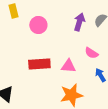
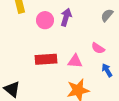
purple arrow: (79, 22) -> (66, 17), moved

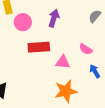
pink circle: (45, 20) -> (23, 22), moved
red rectangle: (46, 59) -> (39, 47), moved

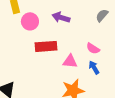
purple arrow: (54, 18) -> (61, 17), turned -90
blue arrow: (95, 71) -> (94, 67), moved

